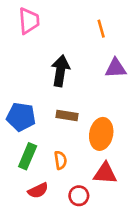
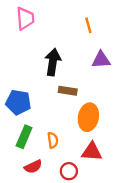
brown rectangle: (67, 116) -> (68, 91), moved

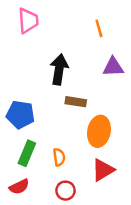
red triangle: (92, 152) -> (103, 170), turned -35
red semicircle: (33, 167) -> (19, 187), moved
red circle: (69, 171) -> (66, 191), moved

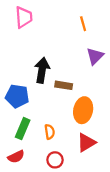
purple triangle: (113, 67) -> (95, 56), turned -42
black arrow: (59, 69) -> (42, 70), moved

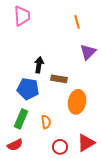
black arrow: (42, 70) -> (39, 65), size x0.7
blue pentagon: (17, 96) -> (28, 89), moved
red triangle: (86, 143) -> (86, 143), moved
red circle: (55, 160) -> (60, 147), moved

